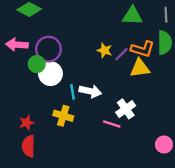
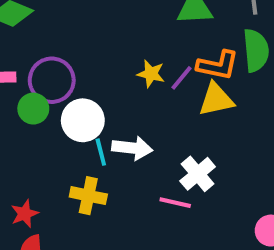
white circle: (50, 74) -> (83, 120), moved

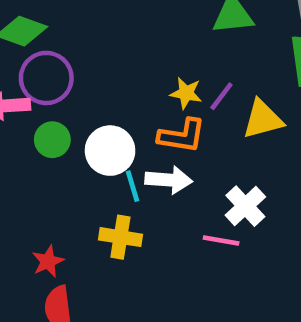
orange L-shape: (218, 65) -> (182, 136), moved
purple circle: (52, 80) -> (46, 78), moved

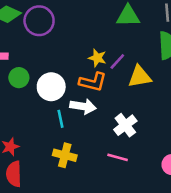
purple circle: (46, 78) -> (39, 21), moved
cyan line: (133, 186) -> (60, 119), moved
yellow cross: (120, 237) -> (65, 155), moved
pink line: (221, 240) -> (118, 157), moved

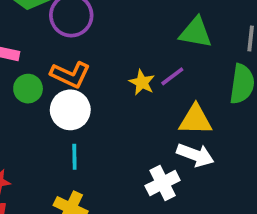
purple line: (117, 61) -> (172, 76), moved
orange L-shape: (93, 82) -> (70, 75), moved
white arrow: (83, 106) -> (195, 155), moved

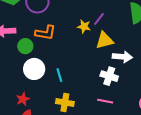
white circle: (70, 110) -> (34, 69), moved
yellow triangle: (195, 120) -> (104, 40), moved
white cross: (163, 183) -> (109, 76), turned -30

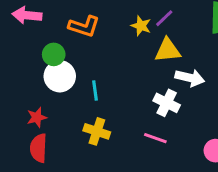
green circle: (25, 46) -> (54, 54), moved

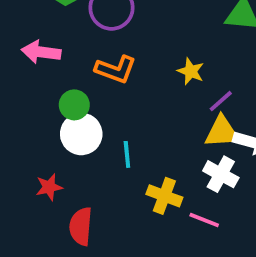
purple line: (164, 18) -> (221, 101), moved
yellow triangle: (168, 50) -> (222, 132), moved
yellow cross: (97, 131) -> (164, 196), moved
red semicircle: (39, 148) -> (81, 226), moved

